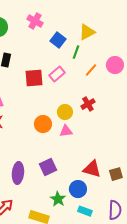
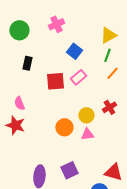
pink cross: (35, 21) -> (56, 24), turned 35
blue square: (58, 40) -> (74, 51), moved
green line: (76, 52) -> (107, 55), moved

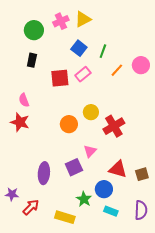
green circle: (19, 30) -> (34, 30), moved
yellow triangle: (108, 35) -> (83, 19), moved
green line: (107, 55) -> (103, 51), moved
red cross: (109, 107) -> (114, 126), moved, size x1.5
pink triangle: (87, 134) -> (90, 151), moved, turned -40

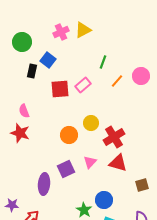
green circle: (34, 30) -> (22, 42), moved
blue square: (79, 48) -> (48, 60), moved
purple square: (74, 167) -> (66, 169), moved
red triangle: (118, 169) -> (118, 163), moved

